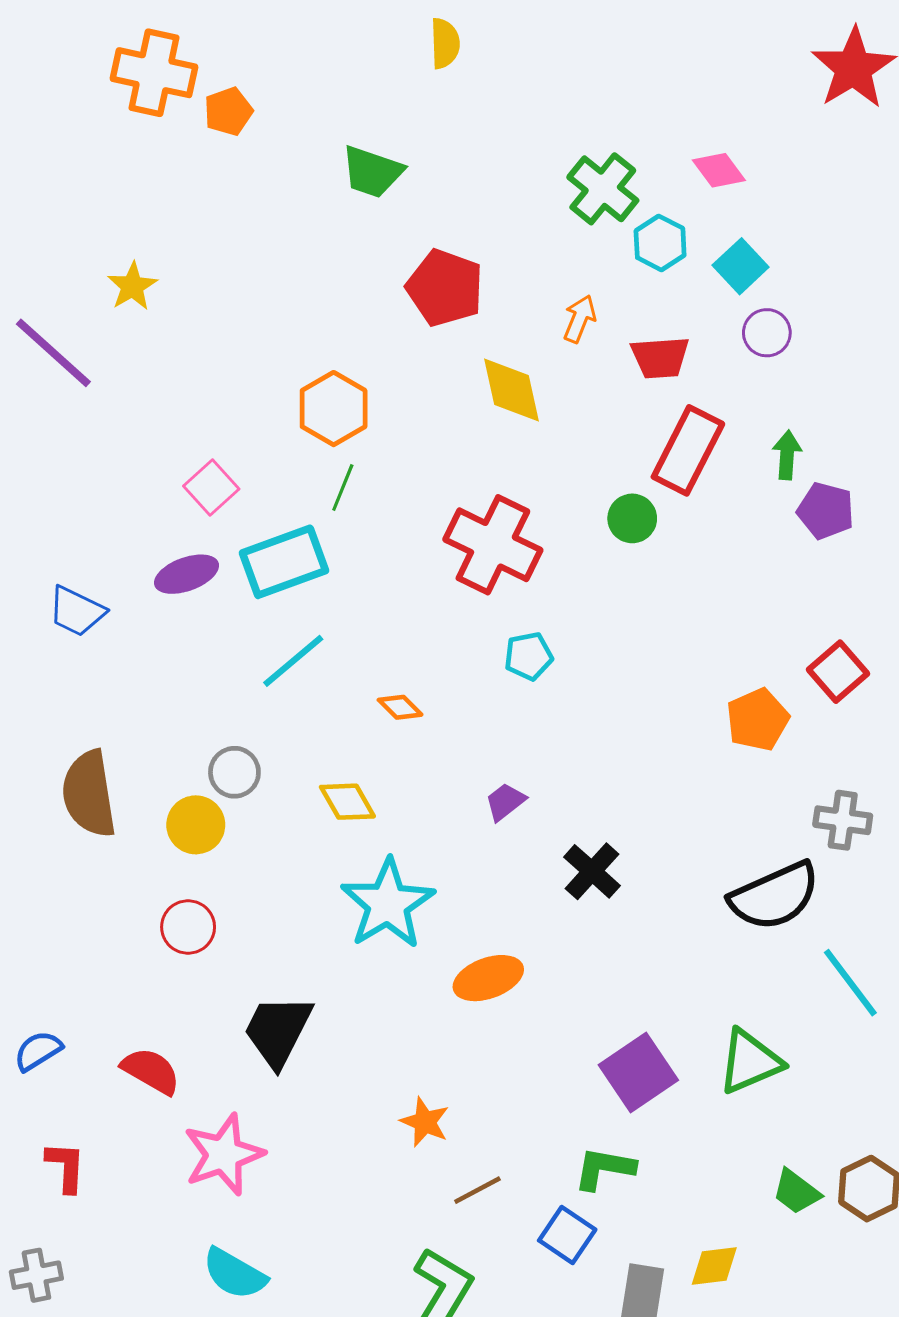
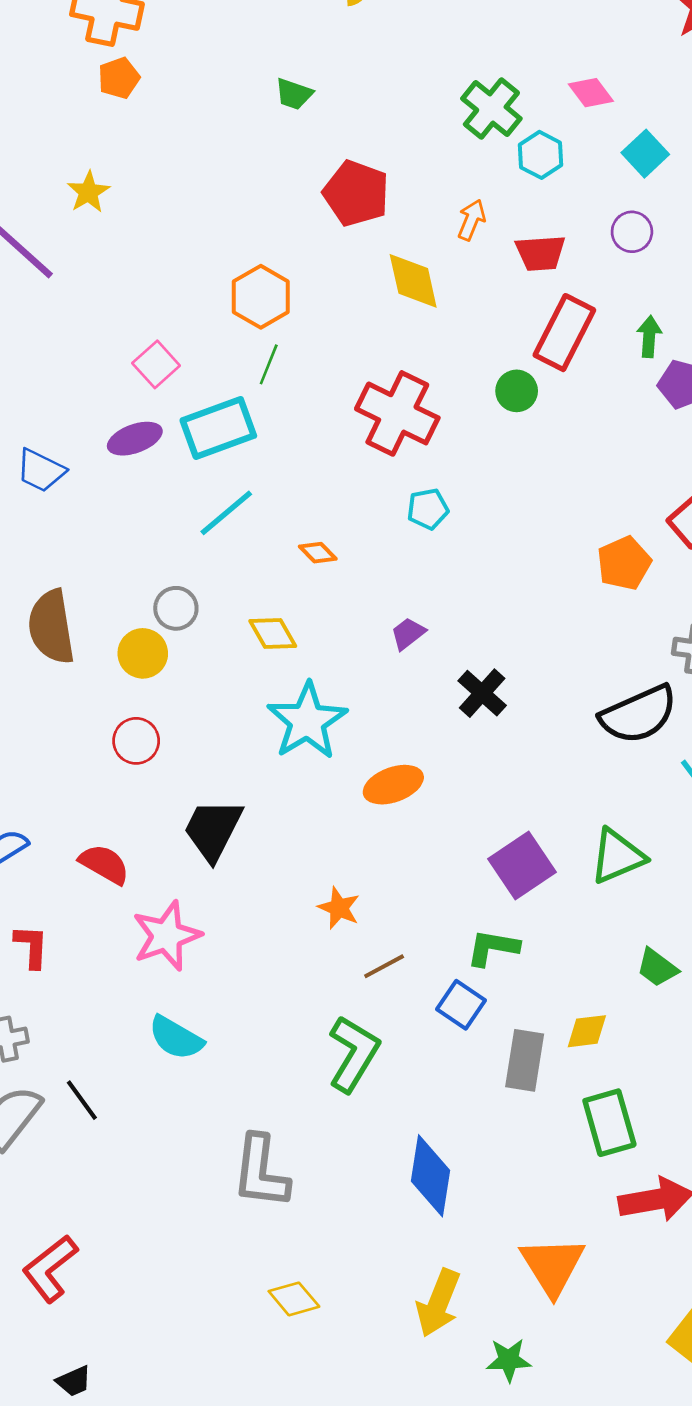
orange pentagon: (228, 111) -> (119, 78), moved
green trapezoid: (372, 172) -> (294, 94), size x0.7
cyan square: (741, 266) -> (645, 154), moved

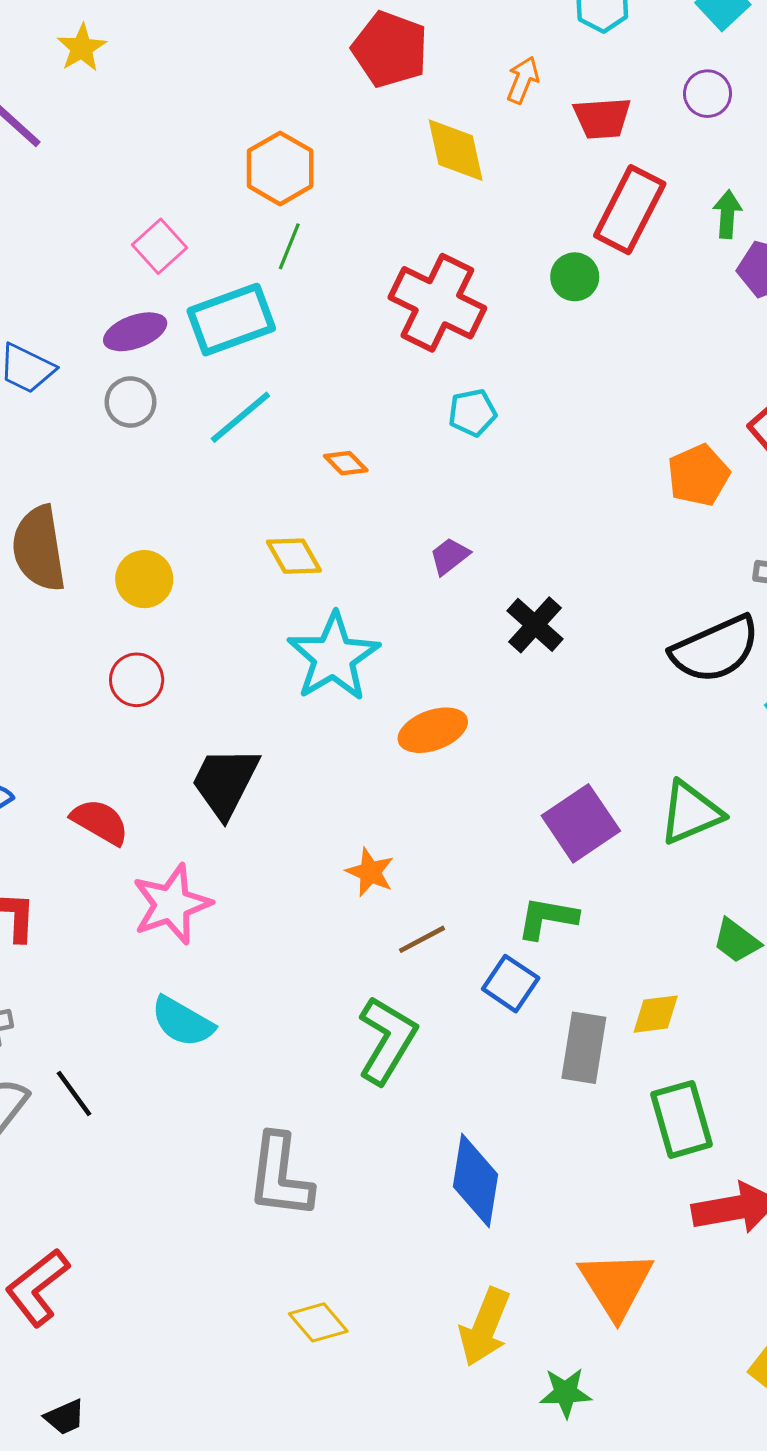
gray circle: (176, 608) -> (130, 402), moved

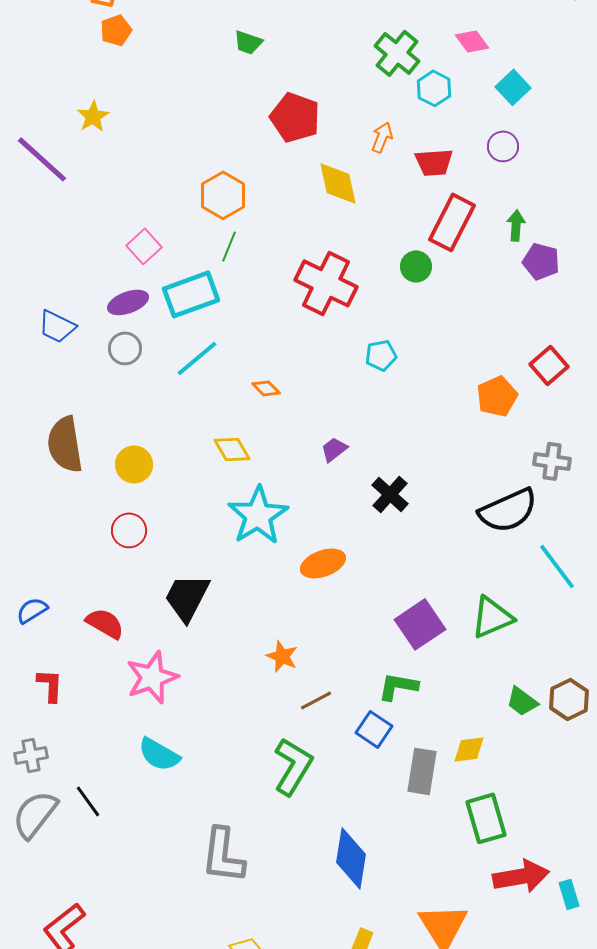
cyan pentagon: (472, 413) -> (381, 355), moved

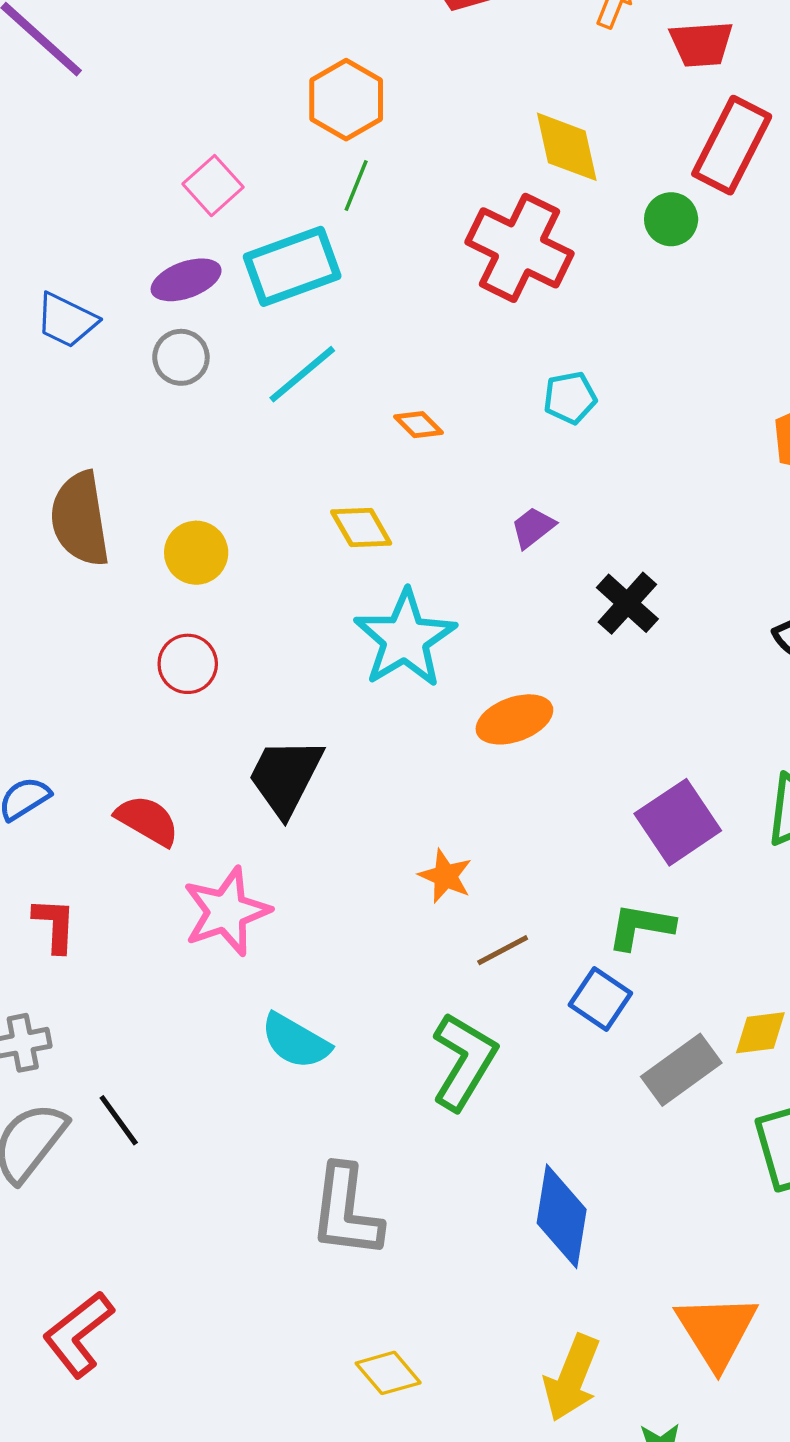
yellow diamond: (338, 183) -> (567, 147), moved
cyan pentagon: (381, 355) -> (570, 398), moved
cyan semicircle: (159, 754) -> (296, 1041), moved
gray rectangle: (422, 771) -> (681, 1070), turned 45

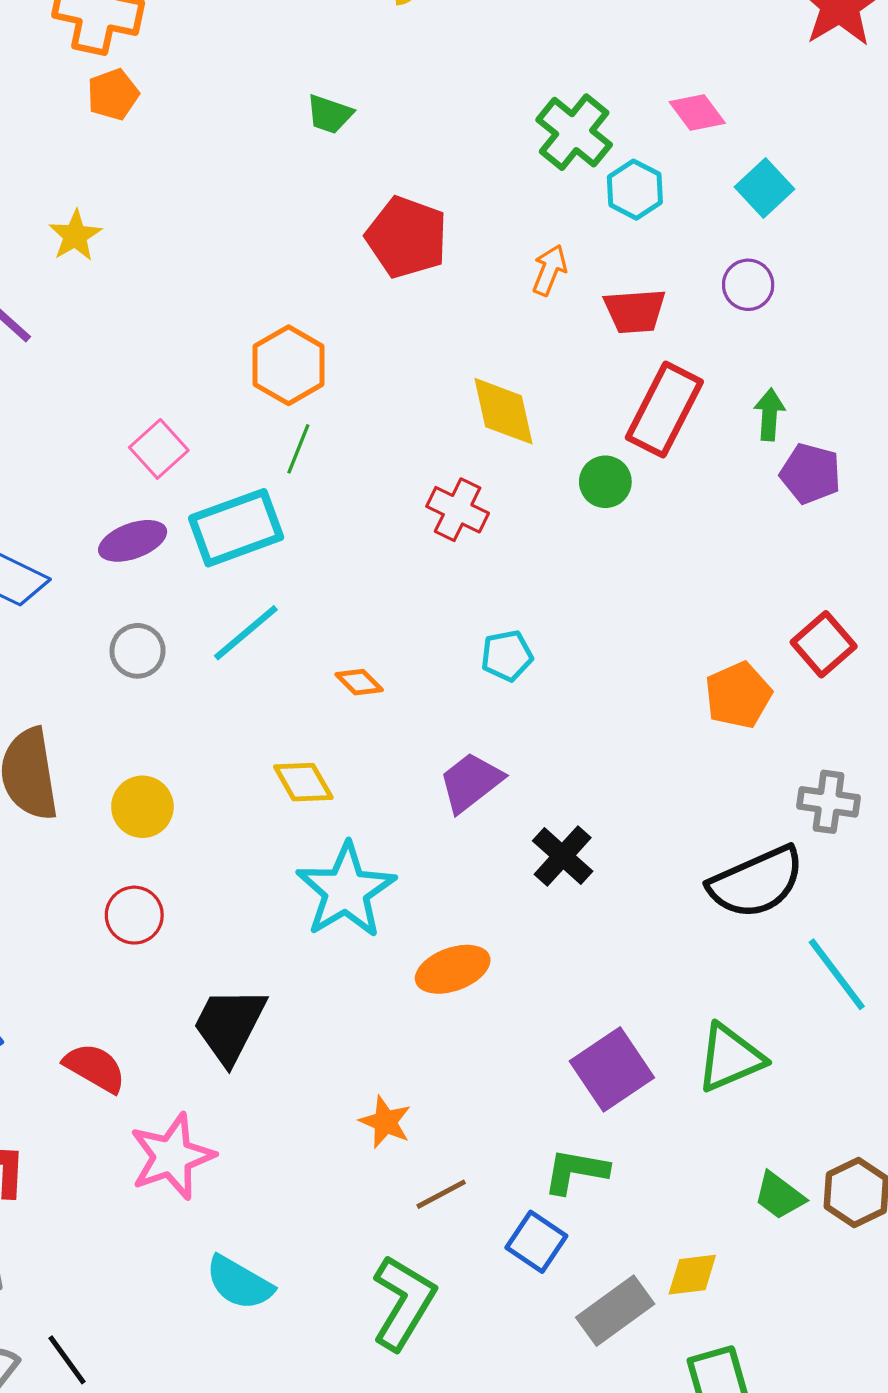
red cross: (520, 248) -> (458, 510), size x0.6
gray circle: (181, 357) -> (138, 651), moved
purple trapezoid: (533, 527) -> (471, 782), size x1.5

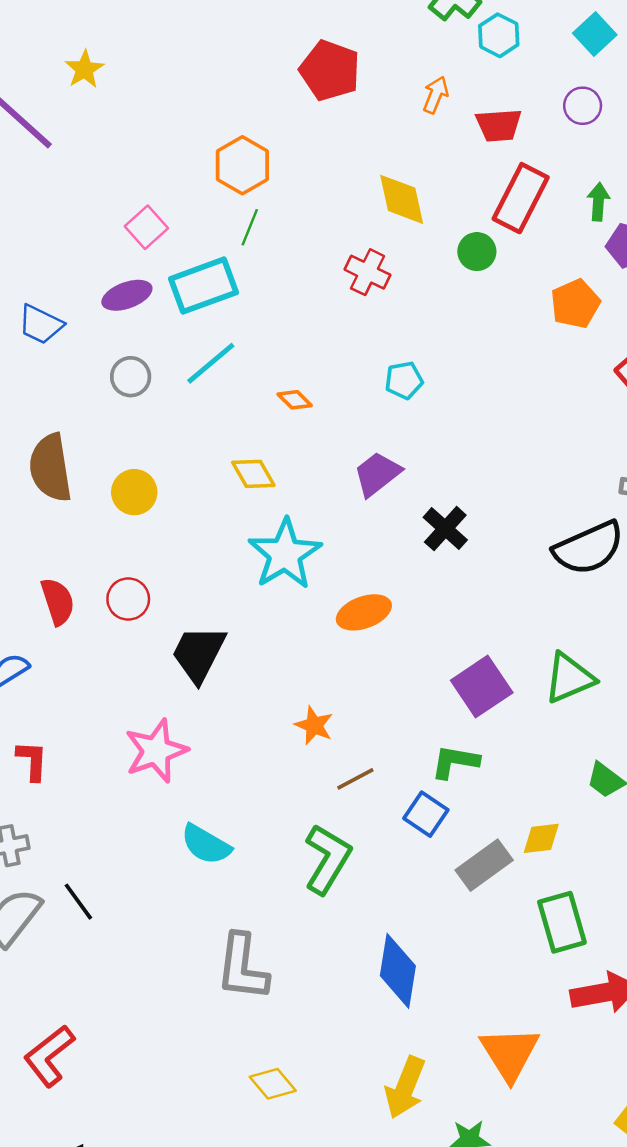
orange pentagon: (738, 695) -> (575, 304), moved
red circle: (134, 915) -> (128, 599), moved
red semicircle: (95, 1068) -> (58, 601), moved, turned 42

